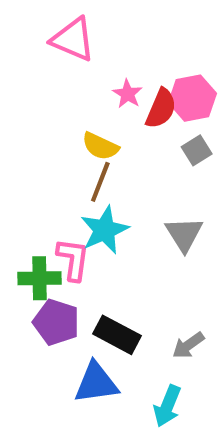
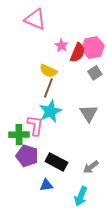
blue triangle: (96, 383) -> (46, 185), size x0.6

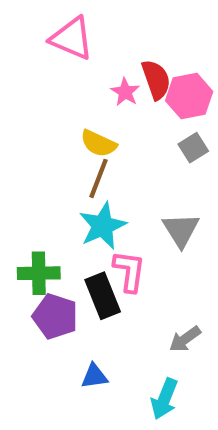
red semicircle: (78, 53) -> (156, 80), moved, turned -42
pink L-shape: (35, 125) -> (129, 271), moved
black rectangle: (56, 162) -> (103, 296), moved, turned 40

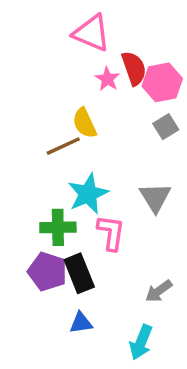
pink triangle: (72, 38) -> (92, 33), moved
yellow semicircle: (98, 143) -> (84, 123), turned 40
brown line: (98, 178) -> (63, 146), moved, turned 44
green cross: (39, 273) -> (58, 227), moved
black rectangle: (103, 296) -> (79, 273), moved

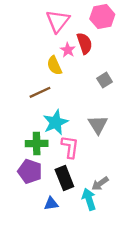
pink triangle: (92, 33) -> (58, 21), turned 45
pink hexagon: (162, 82) -> (102, 17), moved
yellow semicircle: (84, 123) -> (54, 66), moved
black rectangle: (79, 273) -> (64, 178), moved
cyan arrow: (141, 342) -> (89, 199), moved, turned 140

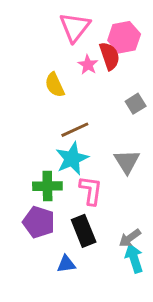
pink hexagon: (102, 17) -> (124, 37), moved
yellow semicircle: (54, 66) -> (55, 85), moved
brown line: (40, 92) -> (75, 130), moved
cyan arrow: (89, 199) -> (134, 258), moved

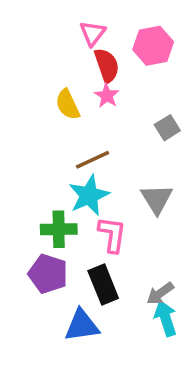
pink triangle: (75, 27) -> (93, 33), size x0.7
red semicircle: (110, 56) -> (107, 65), moved
pink star: (88, 65) -> (107, 96), moved
blue triangle: (66, 264) -> (82, 325), size x1.5

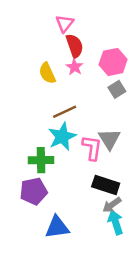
pink hexagon: (153, 46) -> (113, 62), moved
pink L-shape: (112, 235) -> (92, 148), moved
purple pentagon: (48, 274) -> (34, 191), turned -30
black rectangle: (103, 284) -> (106, 185), moved, turned -50

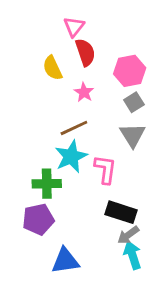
pink star: (75, 67) -> (84, 92), moved
yellow semicircle: (47, 73) -> (52, 68), moved
gray triangle: (109, 139) -> (132, 135), moved

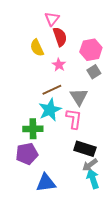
gray triangle: (132, 135) -> (79, 97), moved

